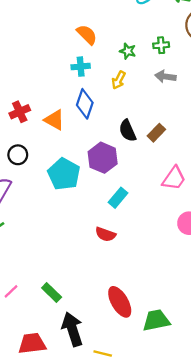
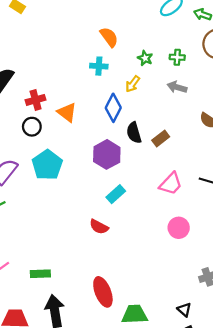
blue diamond: (85, 104) -> (113, 108), moved
black circle: (18, 155) -> (32, 127), moved
cyan pentagon: (64, 174) -> (47, 165), moved
green rectangle: (52, 293) -> (40, 274), turned -54

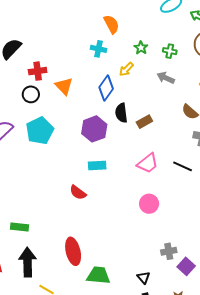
cyan rectangle: (116, 194) -> (97, 165), turned 30

